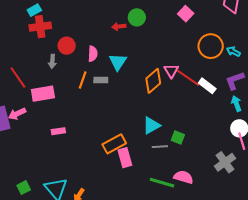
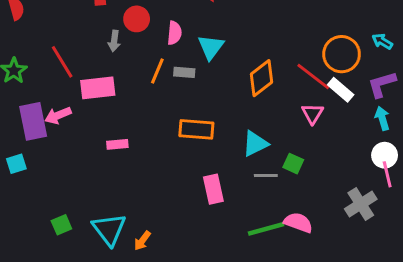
orange circle: (211, 46) -> (342, 54), moved
pink triangle: (171, 71) -> (312, 114), moved
orange rectangle: (114, 144) -> (196, 129), moved, turned 30
green line: (162, 183) -> (266, 229), turned -35

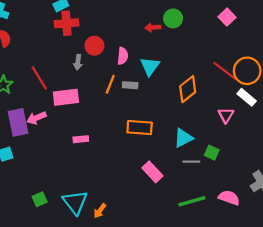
red line: (313, 77) -> (225, 71), moved
pink rectangle: (213, 189) -> (152, 172), turned -30
pink semicircle: (298, 223) -> (229, 198), moved

